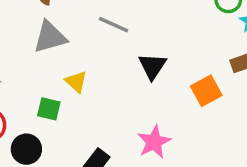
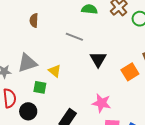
gray triangle: (50, 37) -> (27, 63), moved
pink star: (154, 142) -> (102, 103), turned -30

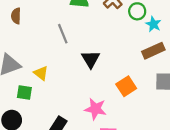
gray line: (74, 37) -> (63, 34), turned 48
orange square: (130, 72) -> (126, 86), moved

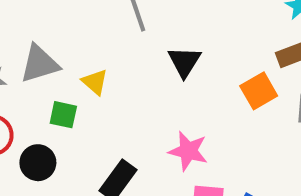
orange square: (126, 86) -> (259, 91), moved

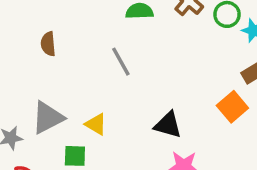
black triangle: (184, 62) -> (168, 125), moved, turned -36

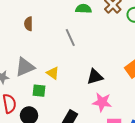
black triangle: (168, 125) -> (95, 77), turned -36

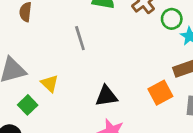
green square: (39, 91) -> (28, 105), turned 32

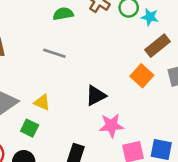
gray line: (80, 38) -> (54, 53), turned -35

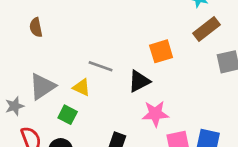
gray line: (54, 53) -> (101, 66), moved
orange square: (142, 76) -> (161, 51), moved, turned 30

